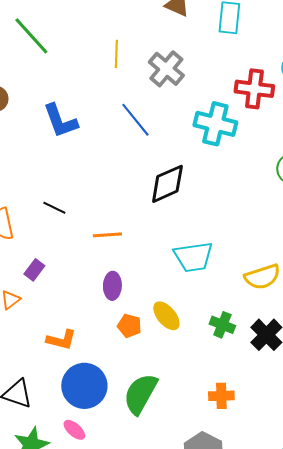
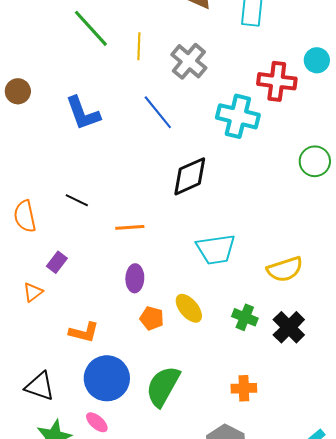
green line: (31, 36) -> (91, 28), moved

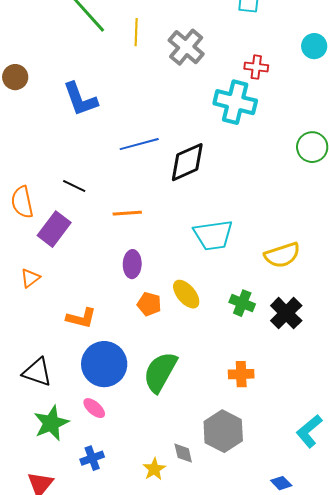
red cross: (277, 81) -> (256, 67), moved, size x0.6
blue line: (158, 112) -> (139, 144), moved, turned -66
purple rectangle: (57, 262) -> (54, 229), moved, size x1.6

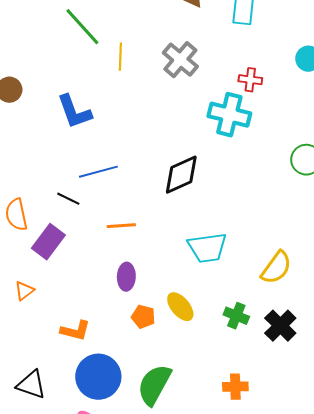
yellow line: (136, 32) -> (120, 57), moved
blue line: (139, 144) -> (98, 172), moved
yellow semicircle: (282, 255) -> (276, 268), turned -36

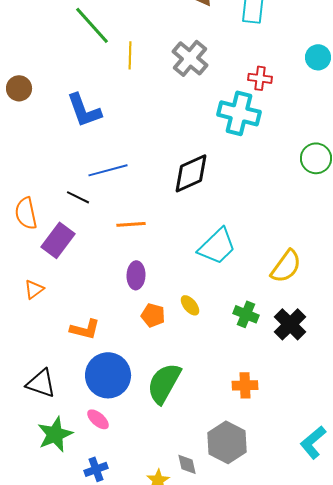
cyan trapezoid: (207, 248) -> (217, 246), turned -36
yellow ellipse: (180, 307) -> (190, 305), size x0.7

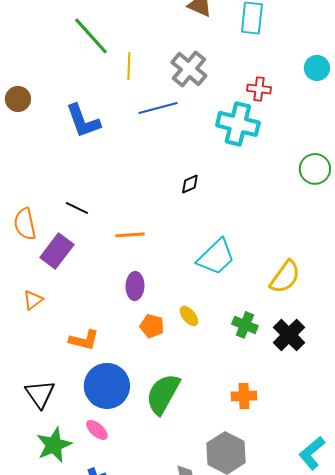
blue line: (108, 170) -> (158, 108), moved
black diamond: (191, 173) -> (190, 184), size x0.5
black triangle: (41, 383) -> (40, 394), turned 36

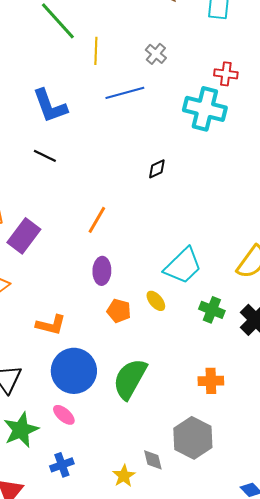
gray cross: (189, 69) -> (156, 54), size x0.6
black line: (77, 208) -> (45, 156), moved
orange line: (130, 235) -> (97, 220), turned -56
cyan trapezoid: (216, 257) -> (183, 266), moved

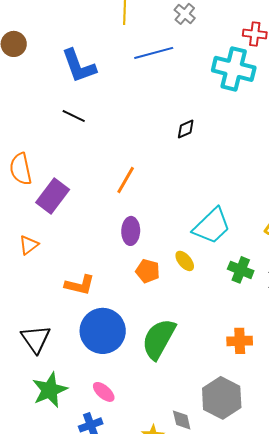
pink ellipse: (64, 415) -> (104, 392), moved

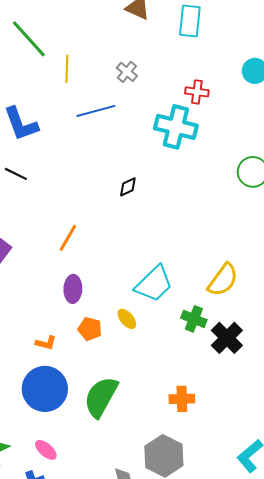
green cross: (241, 270) -> (194, 319), moved
orange L-shape: (80, 285) -> (46, 343), moved, size x0.7

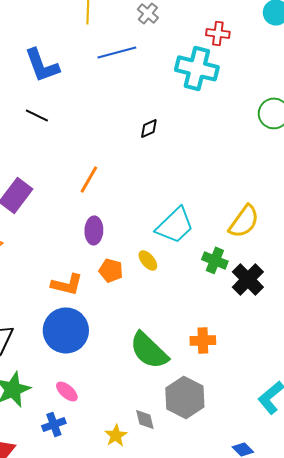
orange L-shape: (46, 343) -> (67, 284), size x1.5
green semicircle: (101, 397) -> (149, 350), moved, turned -75

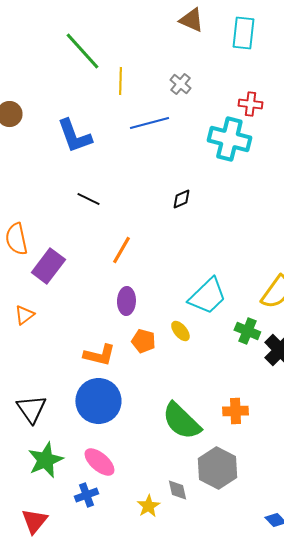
black line: (37, 115) -> (88, 199), moved
pink ellipse: (67, 391) -> (99, 462), size x1.4

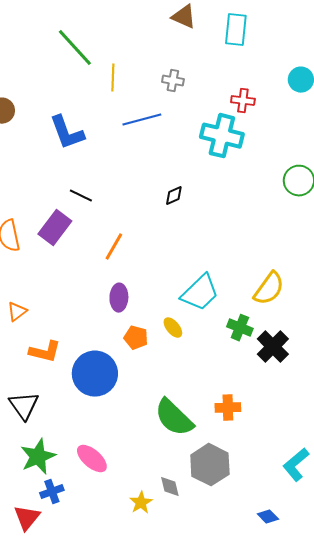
gray cross: (180, 84) -> (173, 81), turned -30
purple rectangle: (48, 266) -> (55, 228), moved
orange L-shape: (99, 355) -> (45, 352), moved
blue circle: (98, 401) -> (95, 374), moved
blue cross: (86, 495) -> (52, 492), moved

